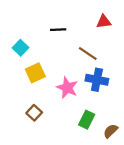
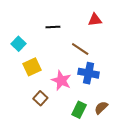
brown square: (34, 113) -> (40, 98), moved
brown semicircle: (111, 131) -> (101, 108), moved

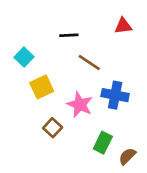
brown line: (80, 49) -> (89, 62), moved
brown semicircle: (101, 108) -> (127, 156), moved

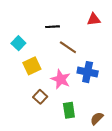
green rectangle: (103, 143) -> (69, 110), moved, turned -35

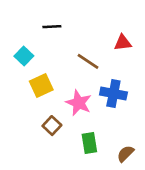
red triangle: (94, 19) -> (123, 43), moved
black line: (52, 27) -> (52, 27), moved

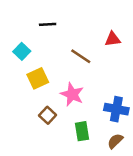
blue cross: (113, 93) -> (116, 109), moved

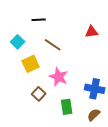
brown line: (81, 56) -> (53, 45), moved

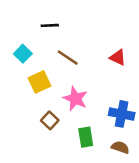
red triangle: (92, 32) -> (118, 58), moved, turned 32
brown semicircle: (94, 115) -> (120, 147), turned 64

